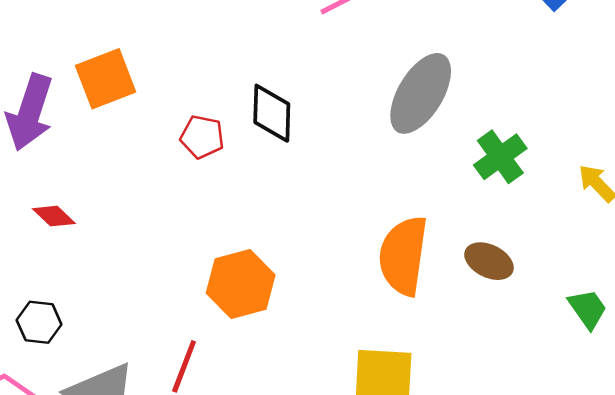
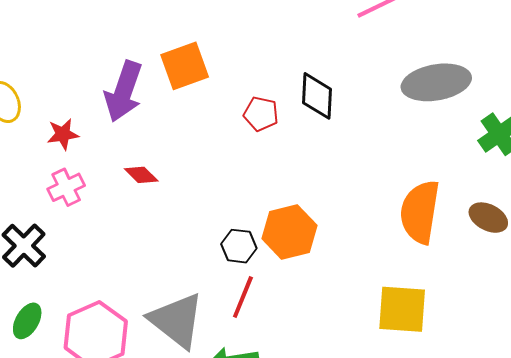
gray ellipse: (421, 93) -> (436, 82), turned 48
black hexagon: (39, 322) -> (239, 246), moved

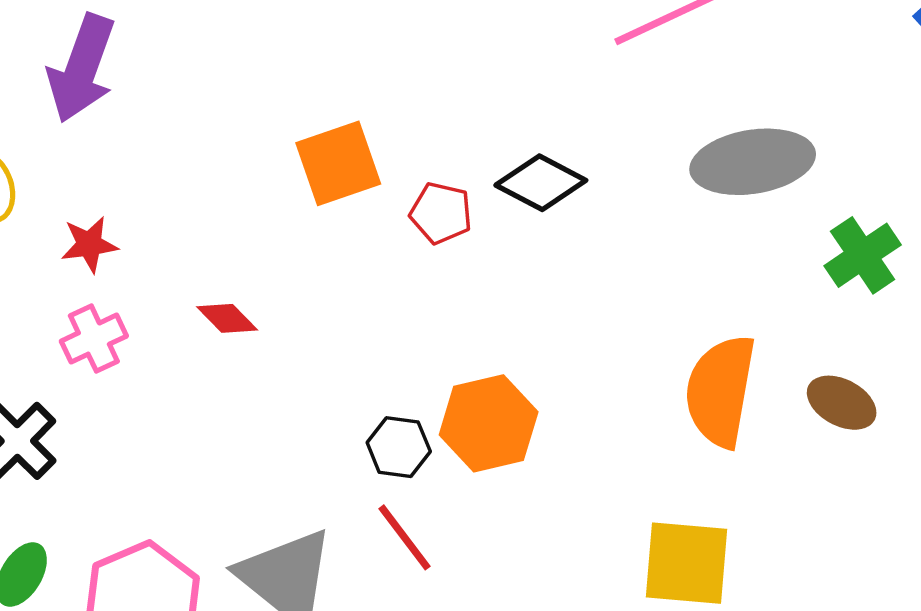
orange square: (185, 66) -> (338, 163), moved
purple arrow: (124, 91) -> (82, 68), moved
black diamond: (317, 96) -> (541, 183), turned -66
red line: (243, 297) -> (405, 537), turned -60

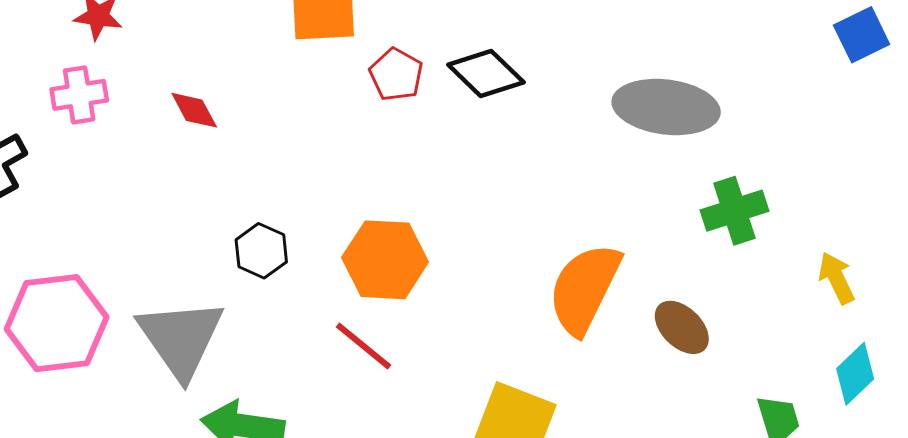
black hexagon: (399, 447) -> (261, 251), moved
red line: (405, 537) -> (364, 346), moved, turned -30

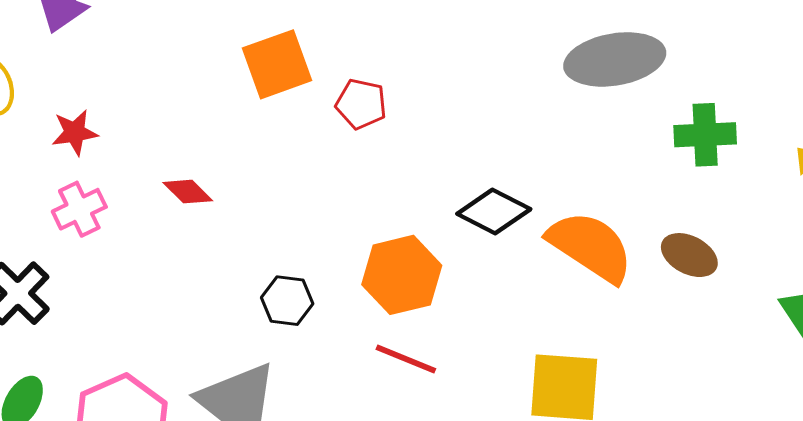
black diamond: (486, 74) -> (494, 211), moved
green cross: (734, 211) -> (705, 135), turned 32
orange semicircle: (584, 289) -> (590, 247), turned 114

